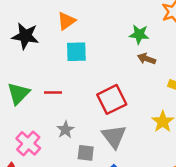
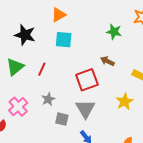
black star: (25, 36) -> (25, 35), moved
brown arrow: (147, 59) -> (107, 61), moved
red line: (53, 92) -> (42, 69), turned -72

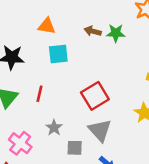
orange triangle: (59, 15) -> (47, 26), turned 49
brown arrow: (107, 61) -> (93, 31), moved

